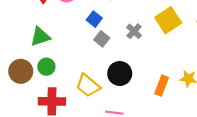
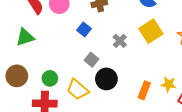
green triangle: (40, 37) -> (25, 37), moved
gray square: (102, 39) -> (92, 60), moved
green circle: (46, 67) -> (50, 78), moved

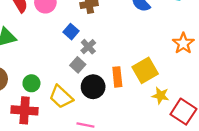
yellow square: (151, 31) -> (145, 70), moved
gray cross: (120, 41) -> (88, 47), moved
orange rectangle: (144, 90) -> (117, 77), moved, turned -30

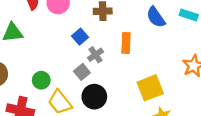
orange rectangle: (117, 77) -> (126, 43), moved
green circle: (31, 83) -> (41, 80), moved

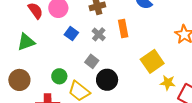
blue square: (80, 37) -> (71, 34), moved
gray cross: (96, 55) -> (99, 34), moved

